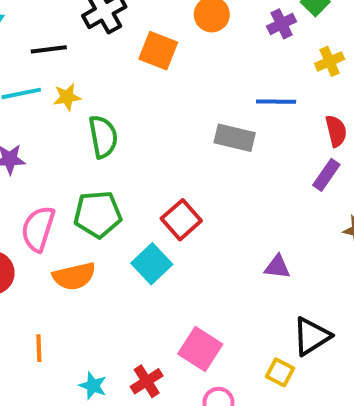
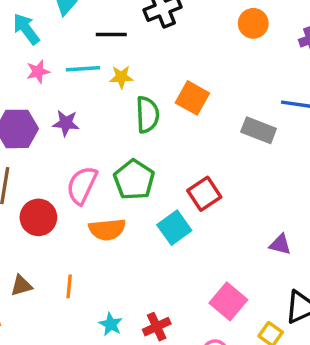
orange square: (158, 51) -> (192, 98), moved
green pentagon: (98, 214) -> (134, 180), turned 30
pink square: (200, 349) -> (228, 301), moved

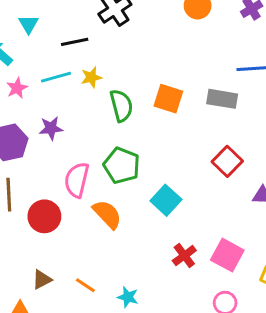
orange square: (192, 98) -> (168, 99), moved
red square: (204, 194) -> (227, 161), moved
orange semicircle: (107, 230) -> (107, 214), turned -116
orange line: (69, 286) -> (85, 285), moved, turned -50
red cross: (157, 327) -> (184, 256), moved

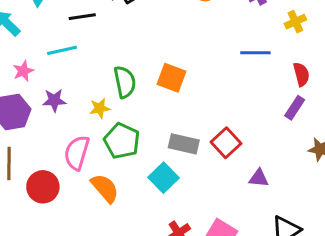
yellow star: (91, 77) -> (100, 108), moved
pink star: (17, 88) -> (23, 71), moved
gray rectangle: (222, 99) -> (184, 144), moved

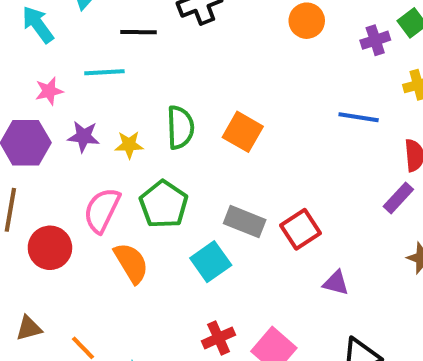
yellow star: (100, 108) -> (129, 145), moved

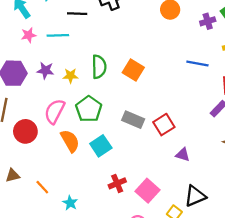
pink star: (49, 91) -> (29, 35), moved
cyan square: (211, 262) -> (101, 146), moved

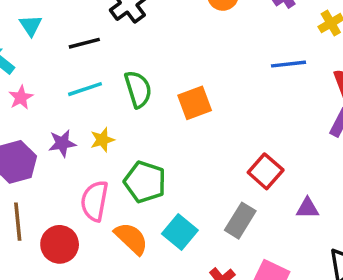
cyan line: (58, 35) -> (85, 89), moved
green semicircle: (99, 67) -> (138, 89), moved
orange square: (133, 70) -> (195, 103), turned -35
gray rectangle: (133, 120) -> (240, 221), moved, turned -65

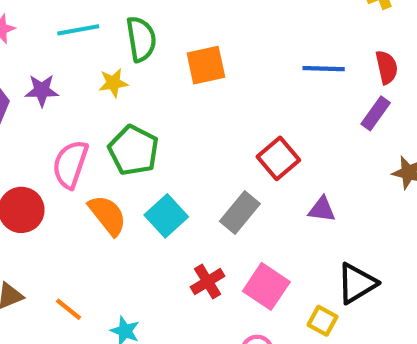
blue line: (289, 64) -> (324, 69), moved
yellow star: (102, 140) -> (113, 83), moved

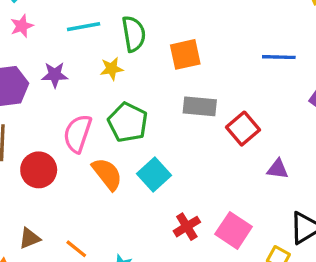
gray rectangle: (240, 213) -> (200, 106), moved, turned 56

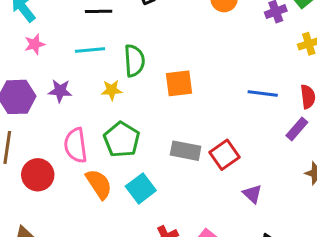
gray rectangle: (200, 106) -> (186, 151), moved
pink semicircle: (77, 134) -> (76, 145), turned -32
purple triangle: (278, 169) -> (252, 194), turned 30

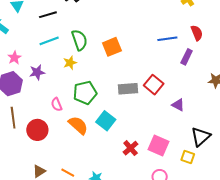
pink star: (35, 44) -> (14, 58), moved
purple rectangle: (297, 129) -> (187, 57), moved
green pentagon: (122, 140) -> (85, 93), turned -30
pink semicircle: (76, 145) -> (57, 104), size x0.6

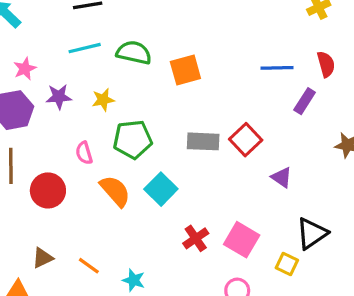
green semicircle: (79, 40) -> (134, 53), turned -65
yellow star: (70, 63) -> (103, 100), moved

